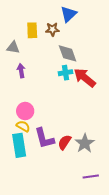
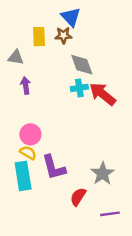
blue triangle: (69, 14) -> (71, 17), moved, turned -30
red semicircle: (65, 142) -> (78, 197), moved

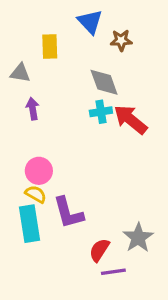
brown star: (63, 35) -> (121, 40), moved
gray star: (103, 173) -> (138, 238), moved
purple line: (110, 214) -> (113, 272), moved

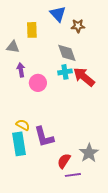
pink circle: (39, 171) -> (38, 83), moved

